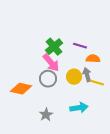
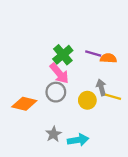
orange semicircle: (93, 59) -> (108, 58), moved
yellow circle: (74, 77) -> (87, 100), moved
cyan arrow: (79, 108) -> (78, 140), moved

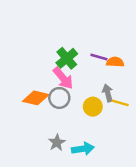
orange diamond: (24, 104) -> (36, 98), moved

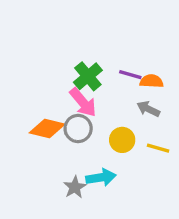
gray arrow: (108, 93) -> (148, 109), moved, turned -49
yellow line: (120, 103) -> (158, 148), moved
cyan arrow: (83, 149) -> (101, 177), moved

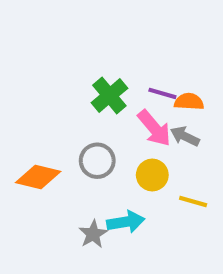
pink arrow: (83, 102) -> (154, 128), moved
orange diamond: (47, 128) -> (38, 177), moved
yellow line: (158, 148) -> (193, 202), moved

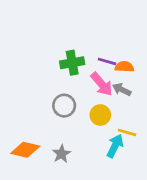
green cross: (109, 95) -> (72, 63), turned 30
orange diamond: (38, 177) -> (25, 150), moved
cyan arrow: (126, 222) -> (115, 146), moved, turned -55

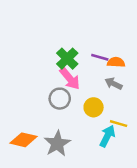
green cross: (72, 63) -> (67, 59), turned -35
pink arrow: (102, 84) -> (70, 79), moved
gray star: (61, 154) -> (57, 144), size x1.5

